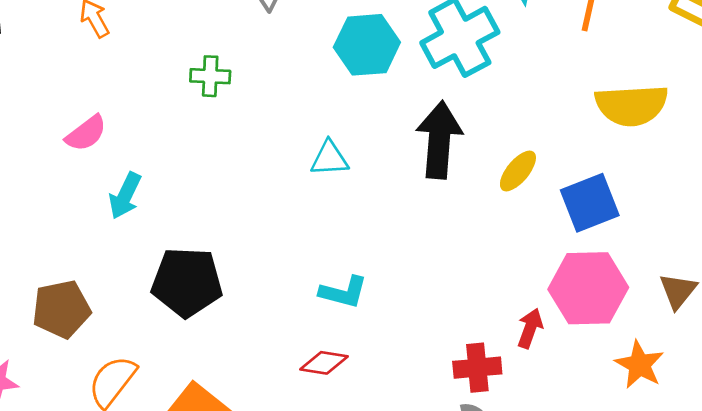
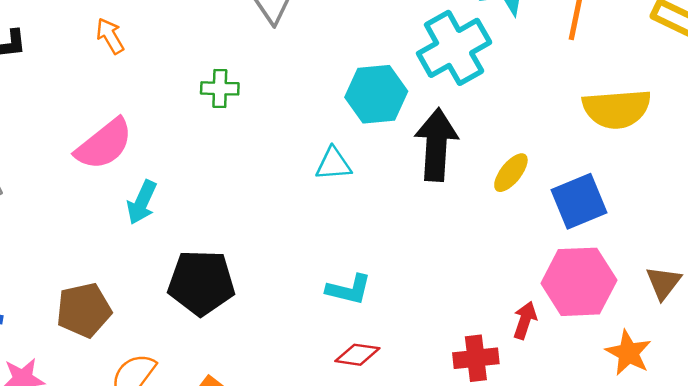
cyan hexagon: (367, 45) -> (376, 94), moved
pink semicircle: (86, 133) -> (104, 144), size x1.5
red diamond: (324, 363) -> (357, 355), moved

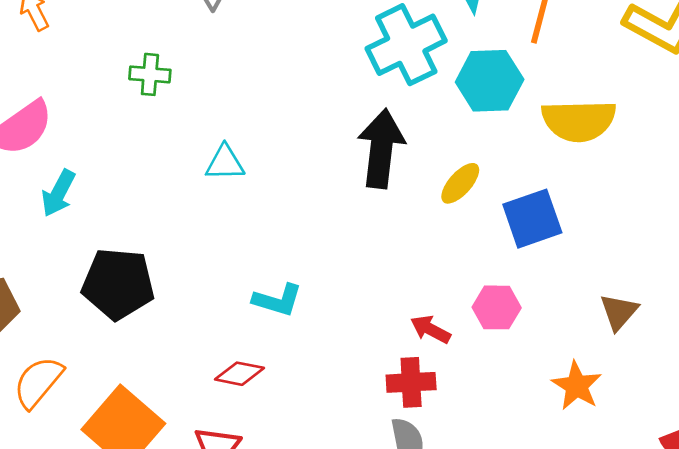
cyan hexagon: (376, 94) -> (490, 81), moved
cyan triangle: (333, 164) -> (225, 163), moved
pink hexagon: (579, 282) -> (497, 307), moved, size x0.6
red arrow: (525, 320) -> (431, 329), moved, turned -84
red diamond: (357, 355) -> (240, 374), moved

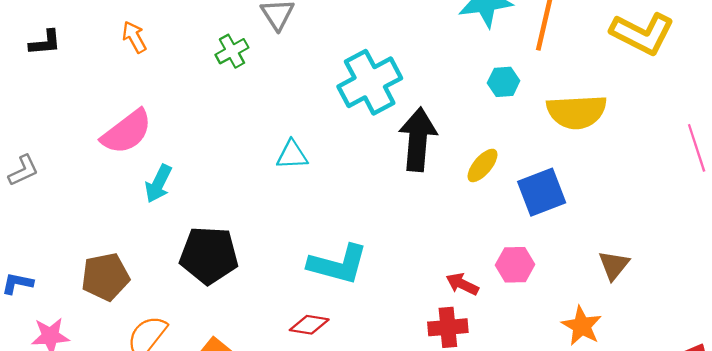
cyan cross: (406, 45) -> (370, 82), moved
green cross: (150, 74) -> (232, 51), moved, turned -32
cyan hexagon: (490, 81) -> (504, 82), size x0.6
cyan L-shape: (277, 300) -> (338, 264), size x1.5

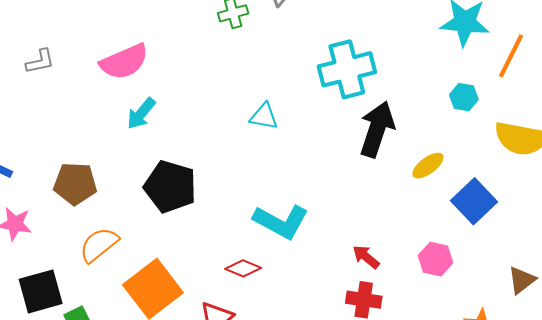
gray L-shape: (23, 170) -> (40, 61), moved
blue square: (542, 192) -> (474, 201), turned -36
red arrow: (462, 284) -> (366, 257), moved

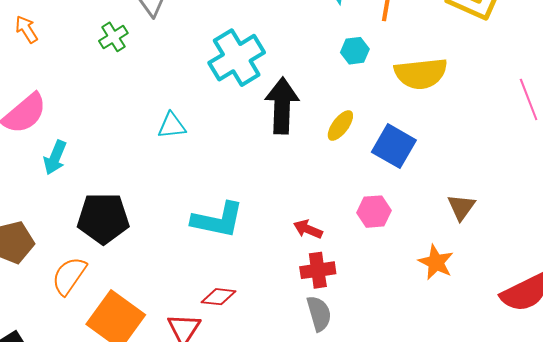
orange semicircle: (99, 245) -> (69, 276), moved
red diamond: (243, 268) -> (219, 297), moved

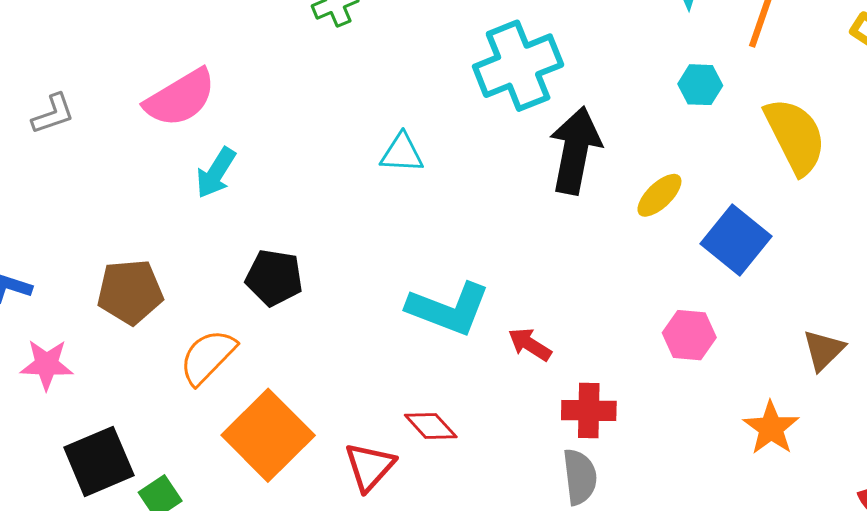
yellow semicircle: (421, 74) -> (795, 136), turned -120
black pentagon: (103, 218) -> (274, 278), size x0.7
red arrow: (308, 229) -> (530, 344), moved
red diamond: (219, 297) -> (431, 426), turned 32

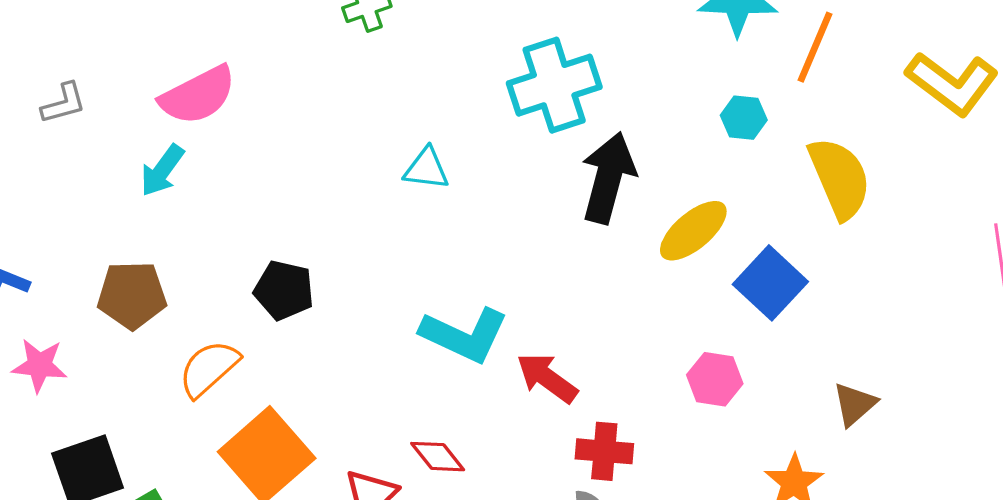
cyan arrow: (216, 173) -> (162, 170), moved
yellow ellipse: (659, 195) -> (693, 231), size x1.4
red arrow: (530, 344) -> (547, 378), size x1.4

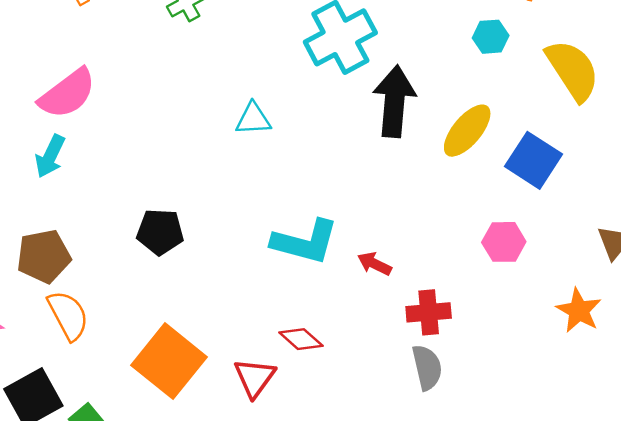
orange semicircle: (209, 368) -> (68, 315), moved, turned 114
red arrow: (547, 378) -> (374, 264), size x0.7

